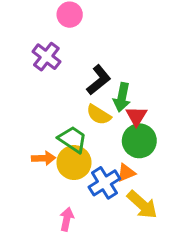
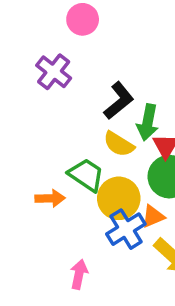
yellow circle: (74, 163) -> (119, 198), moved

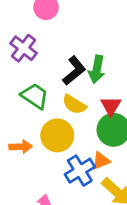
green arrow: (148, 122) -> (97, 69), moved
green trapezoid: (86, 175) -> (35, 96), moved
yellow circle: (119, 198) -> (57, 135), moved

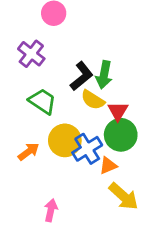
yellow semicircle: (74, 104) -> (93, 100), moved
orange arrow: (21, 147) -> (28, 152), turned -35
blue cross: (80, 171) -> (87, 149), moved

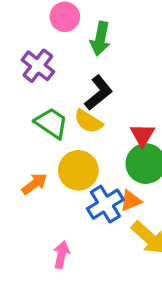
green arrow: (104, 75) -> (100, 39), moved
yellow semicircle: (93, 100) -> (88, 121), moved
blue cross: (87, 149) -> (105, 204), moved

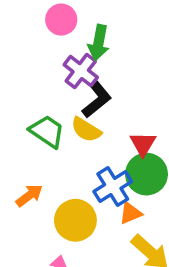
purple cross: (38, 66) -> (81, 71), moved
yellow circle: (78, 170) -> (75, 220), moved
blue cross: (105, 204) -> (113, 187), moved

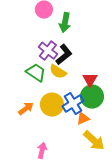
purple cross: (81, 71) -> (48, 51), moved
yellow circle: (75, 220) -> (52, 105), moved

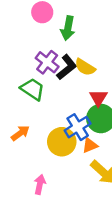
yellow semicircle: (58, 72) -> (85, 67), moved
yellow circle: (52, 105) -> (62, 142), moved

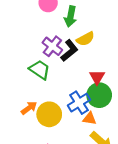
yellow semicircle: (85, 67) -> (85, 39), moved, turned -60
yellow circle: (62, 142) -> (49, 114), moved
orange triangle: (90, 145) -> (90, 119), turned 32

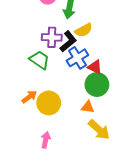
purple cross: (52, 46) -> (52, 37), turned -36
red triangle: (97, 77) -> (95, 67), turned -35
blue cross: (79, 103) -> (77, 58), moved

